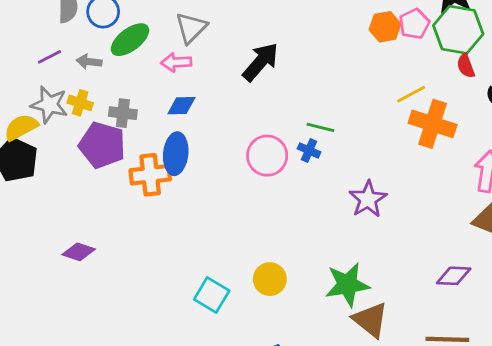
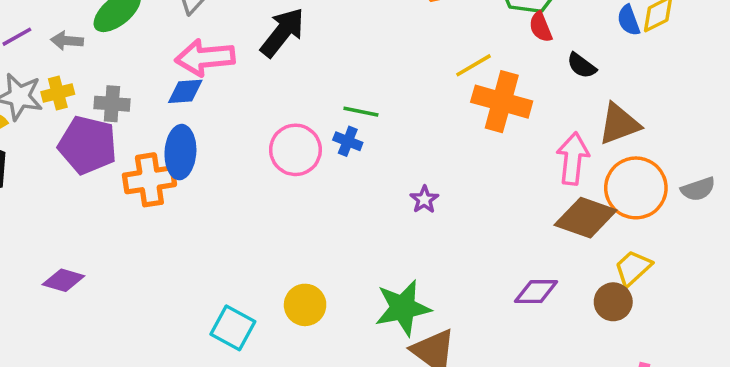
pink arrow: (176, 62) -> (205, 58), moved, size x1.5
yellow cross: (80, 103) -> (58, 93), turned -30
purple star: (368, 199) -> (424, 199), size x0.6

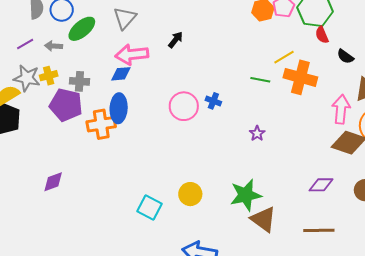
black arrow: (282, 32) -> (176, 40), size x0.6
green line: (361, 112) -> (260, 80), moved
purple diamond: (63, 280) -> (53, 182), turned -35

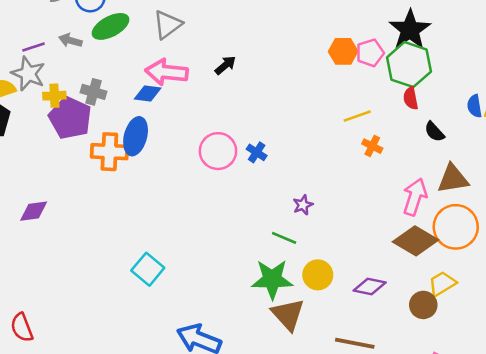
purple line: (25, 44) -> (33, 47), moved
yellow cross: (49, 76) -> (54, 96), moved
orange cross: (300, 77) -> (372, 146), size x0.5
green line: (260, 80) -> (284, 238), moved
yellow circle: (190, 194) -> (318, 275), moved

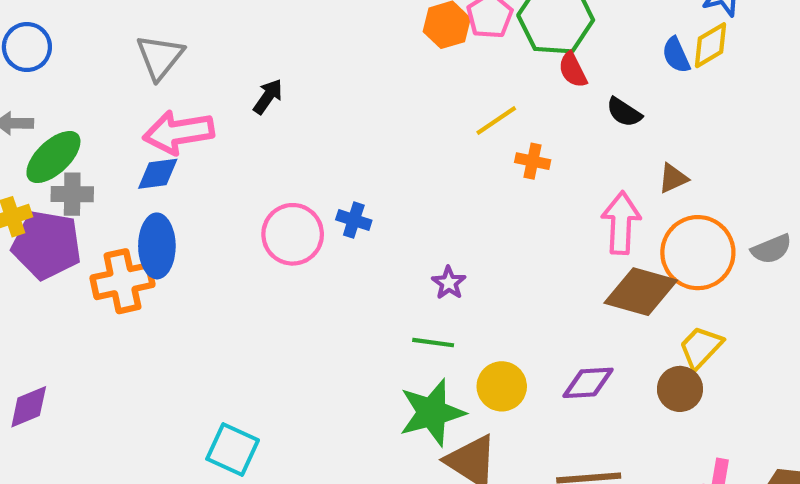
green ellipse: (111, 26) -> (53, 157), moved
brown triangle: (453, 179) -> (673, 178), size x0.6

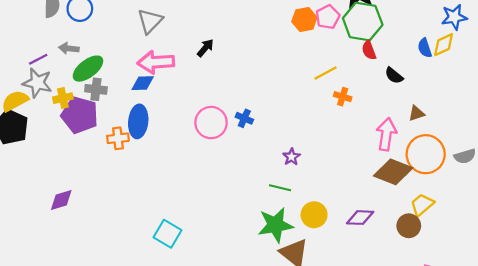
orange cross: (122, 281) -> (118, 138), size x0.7

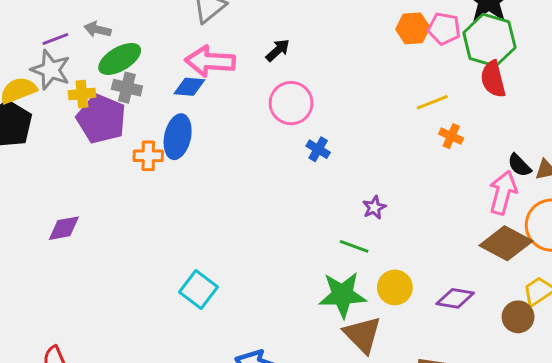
pink pentagon: (328, 17) -> (444, 29), turned 30
red semicircle: (369, 50) -> (493, 79), size x1.4
black semicircle: (394, 76) -> (519, 165), moved
pink circle: (211, 123) -> (291, 103), moved

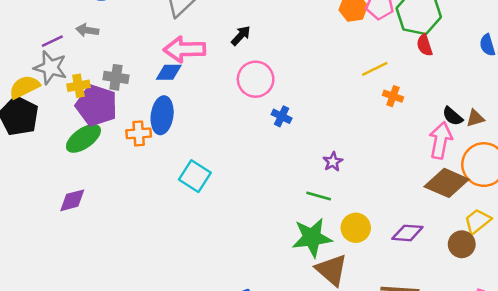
green ellipse: (120, 59) -> (83, 138), moved
red semicircle: (493, 79) -> (425, 45), size x0.7
cyan square: (199, 289) -> (195, 176), moved

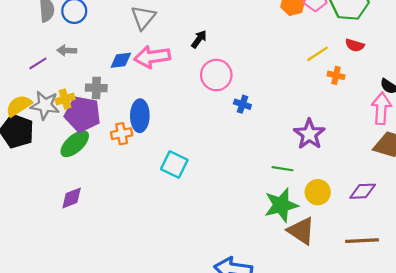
red semicircle: (425, 45) -> (355, 45), moved, turned -48
gray star: (50, 68) -> (45, 105), moved
blue diamond: (169, 72) -> (121, 60), moved
purple star: (333, 162) -> (309, 134), moved, size x1.8

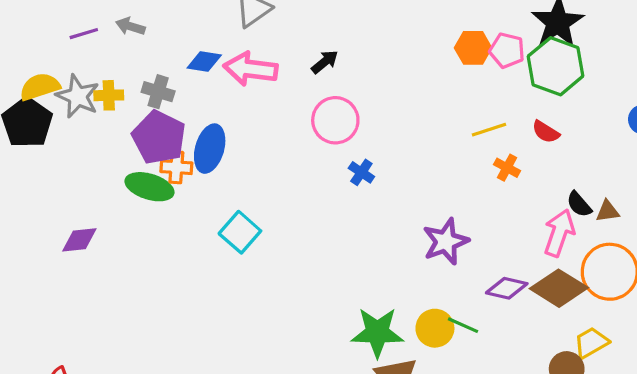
purple pentagon: (82, 114) -> (159, 137), moved
green ellipse: (75, 144) -> (149, 187), moved, turned 44
green line: (282, 169) -> (463, 325), moved
purple diamond: (363, 191) -> (507, 288), moved

